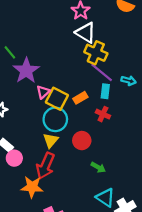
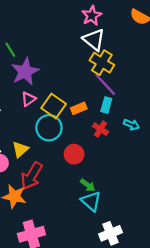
cyan arrow: (129, 81) -> (131, 125), moved
pink triangle: (43, 92) -> (28, 99), moved
yellow triangle: (51, 140) -> (20, 149), moved
cyan triangle: (105, 198) -> (91, 201), moved

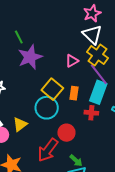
pink triangle: (28, 99) -> (72, 61), moved
cyan rectangle: (106, 105) -> (98, 92), size x1.6
orange rectangle: (79, 108) -> (74, 93), turned -64
red cross: (100, 129) -> (91, 113), turned -32
red arrow: (32, 176) -> (48, 150), moved

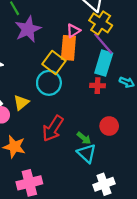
orange rectangle: (74, 93) -> (68, 48), moved, size x1.6
red circle: (66, 133) -> (109, 126), moved

